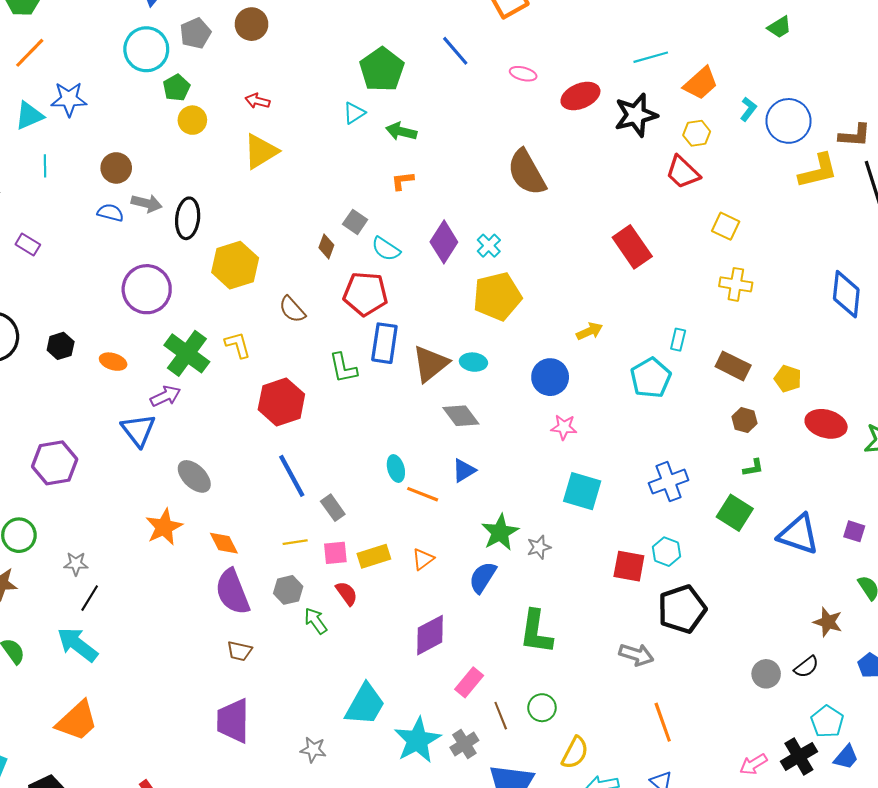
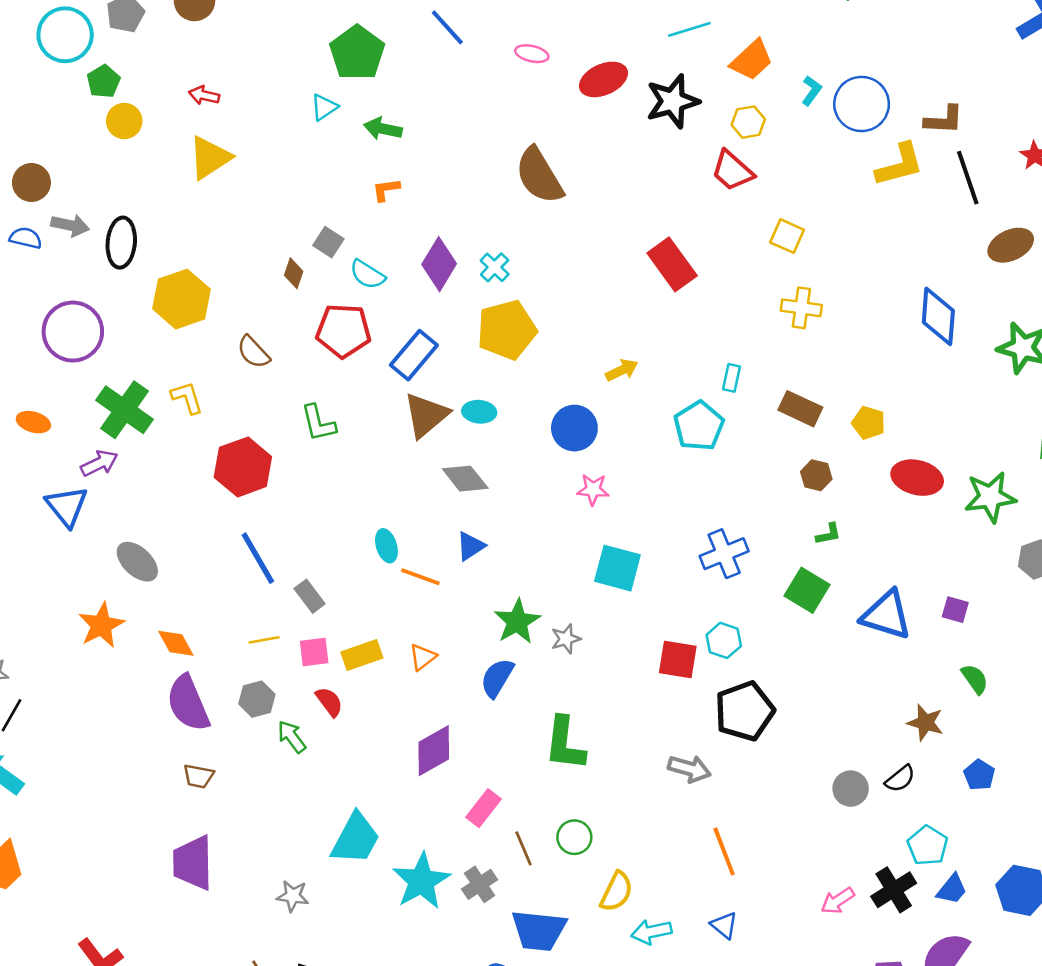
blue rectangle: (384, 343) -> (414, 355), moved, turned 33

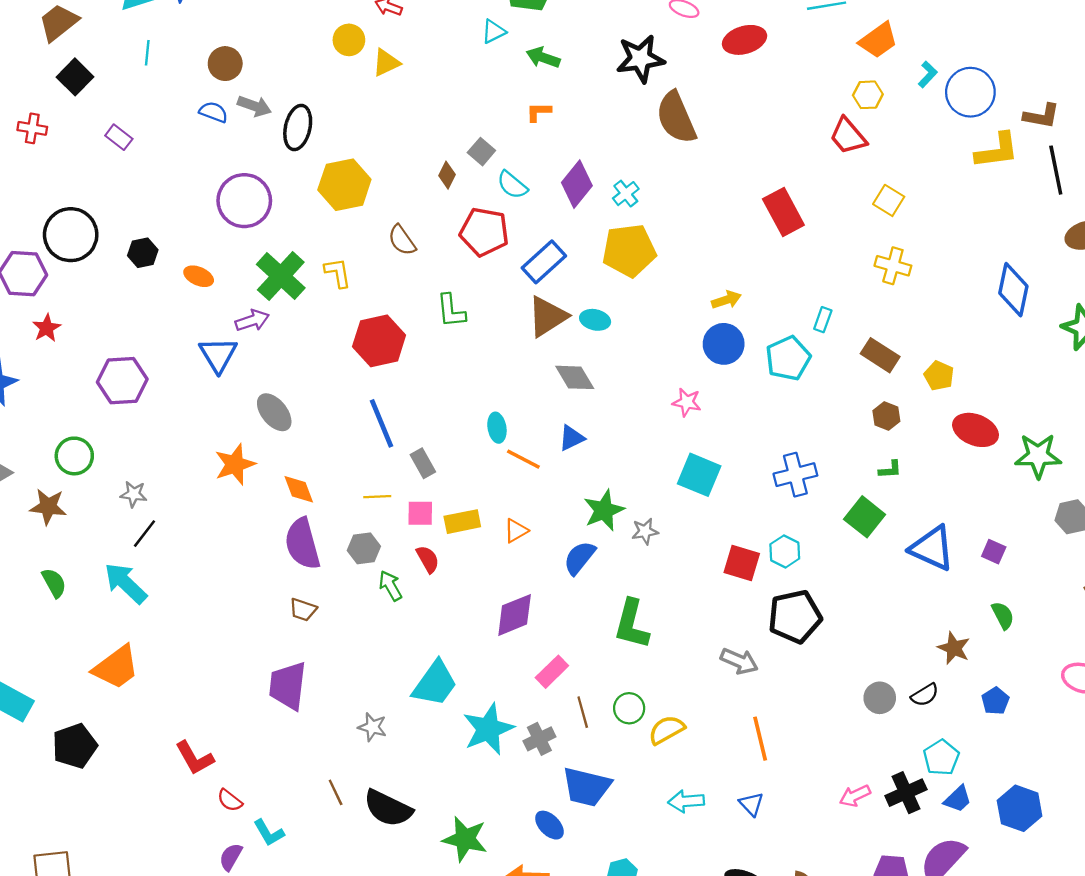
black star: (673, 101) -> (640, 59), moved
yellow circle: (124, 121) -> (349, 40), moved
yellow triangle: (210, 158) -> (386, 63), size x0.7
blue circle: (574, 428) -> (724, 344), moved
yellow semicircle: (617, 892) -> (667, 730), moved, turned -153

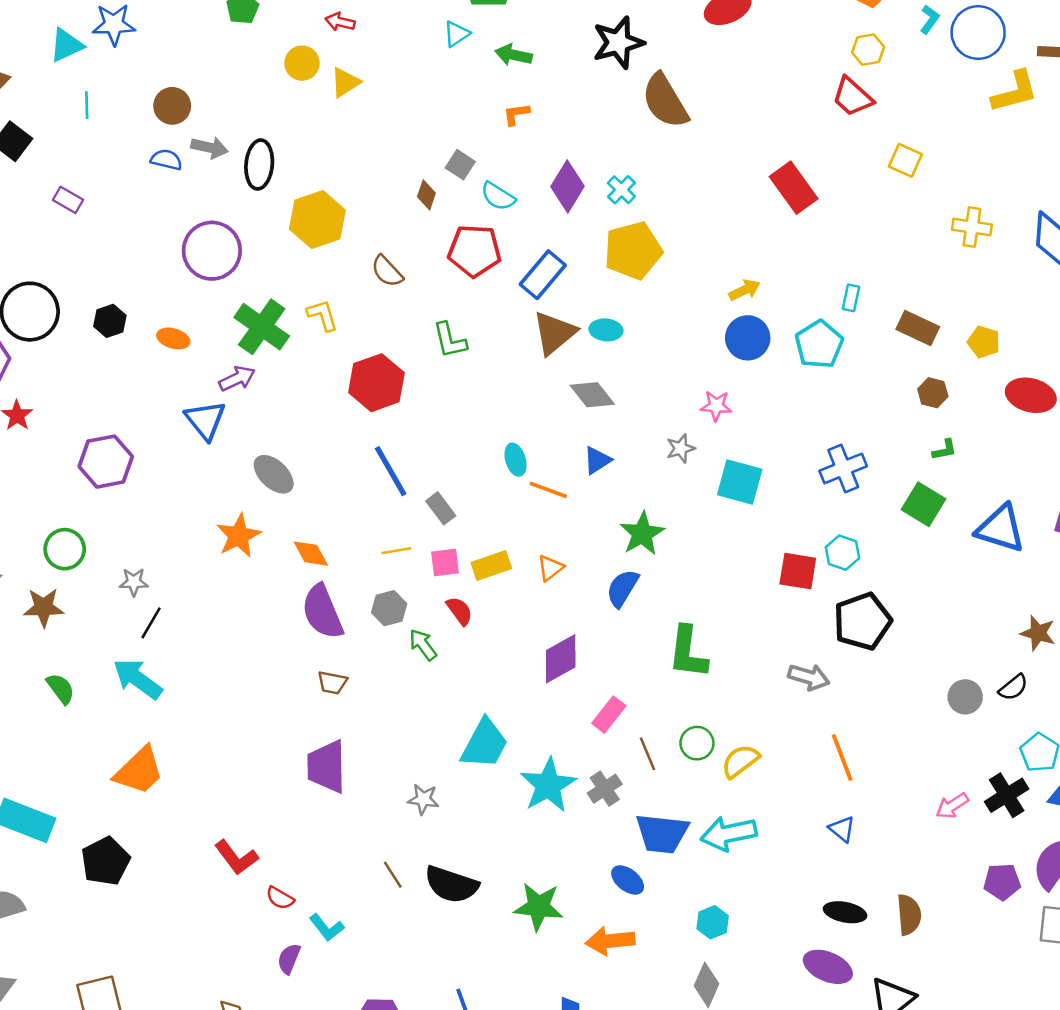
yellow cross: (893, 266) -> (972, 227), moved
gray star: (645, 531) -> (681, 448), moved
cyan arrow: (686, 801) -> (729, 834), moved, size x1.4

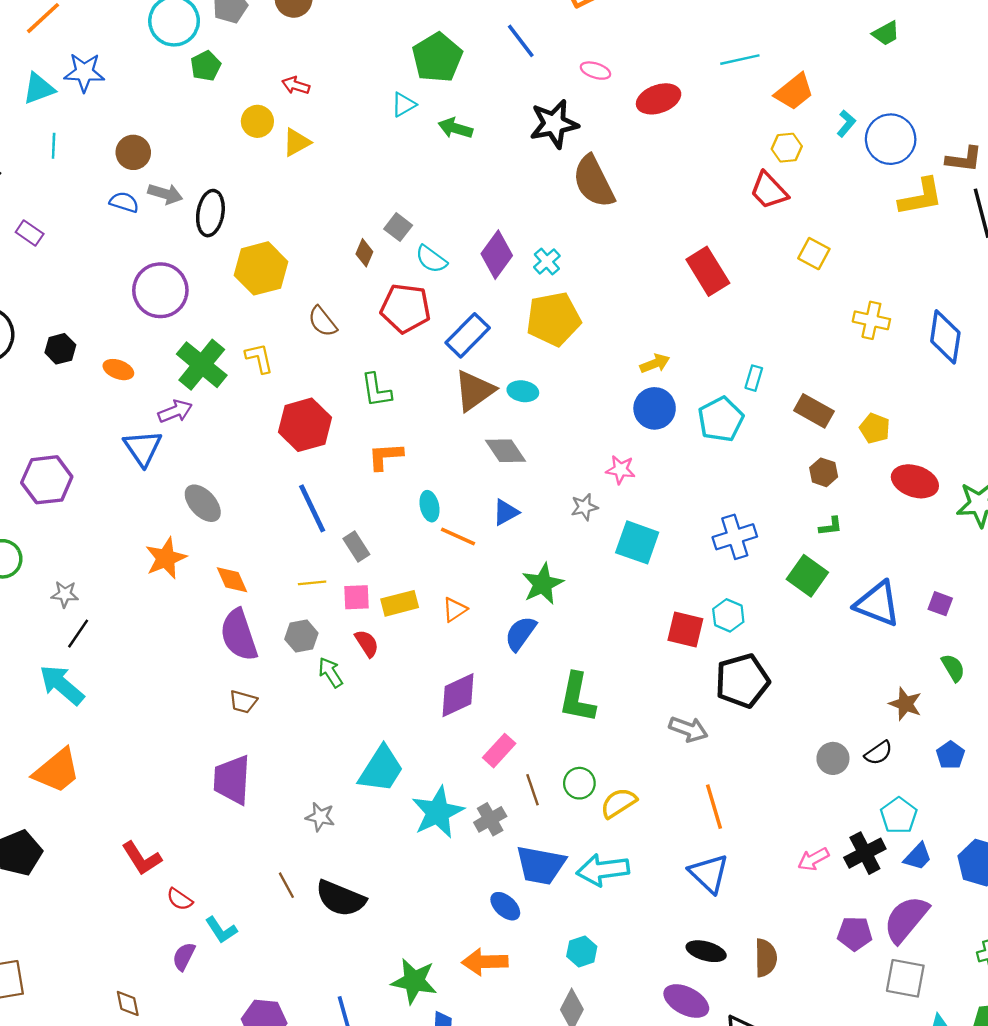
orange L-shape: (516, 114) -> (385, 456), moved, size x1.4
blue triangle: (842, 829) -> (709, 873), size x1.6
green star: (539, 907) -> (414, 981), moved

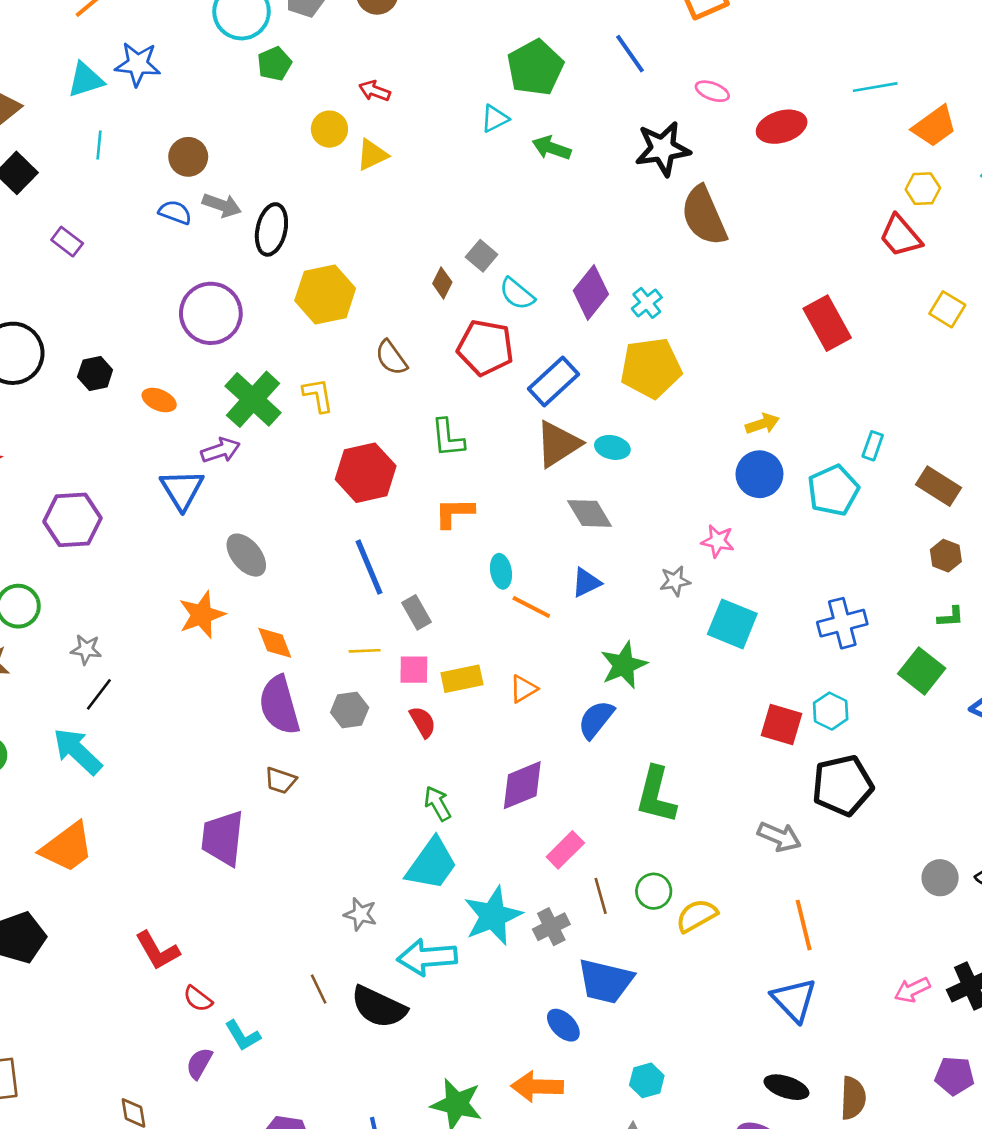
green arrow: (330, 672) -> (437, 803), moved
purple trapezoid: (232, 780) -> (223, 838), moved
cyan arrow: (603, 870) -> (427, 957), moved

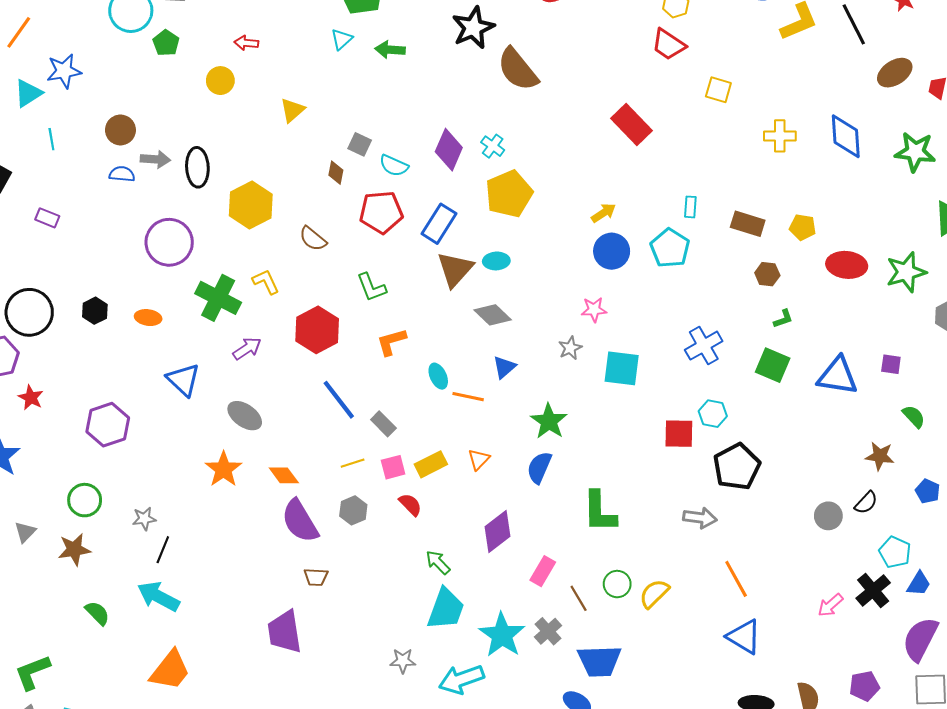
yellow triangle: (372, 155) -> (292, 110), moved
purple arrow: (221, 450) -> (247, 348), moved
purple pentagon: (954, 1076) -> (864, 686), moved

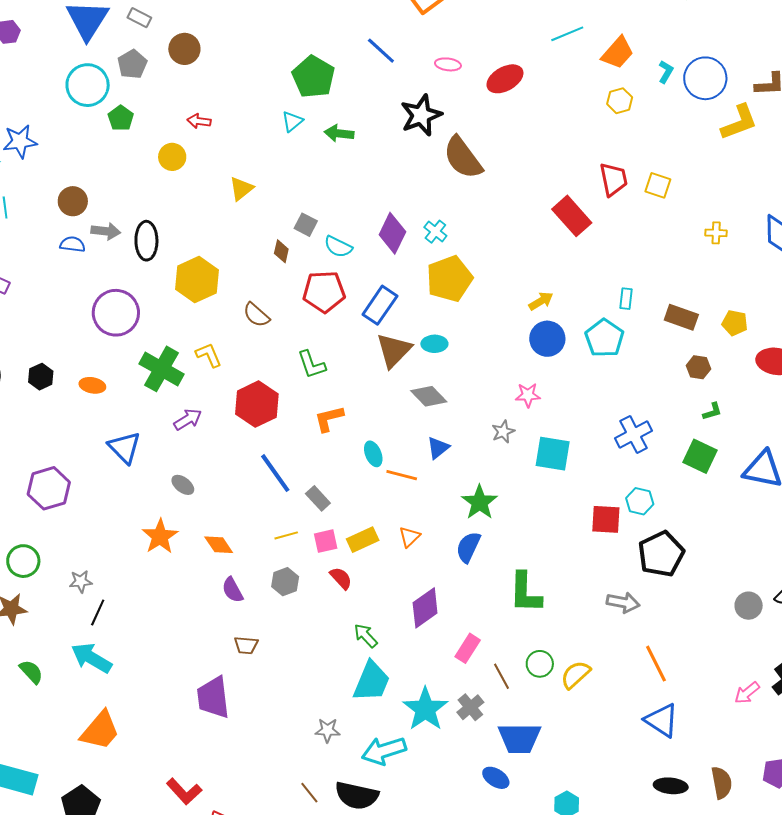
red trapezoid: (668, 45) -> (613, 179), moved, turned -138
yellow cross: (780, 136) -> (716, 233), size x0.7
gray ellipse: (245, 416) -> (183, 485), size x0.7
purple semicircle: (300, 521) -> (233, 590), size x0.6

